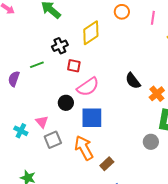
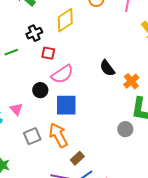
gray square: (53, 140) -> (32, 136), moved
brown rectangle: (107, 164) -> (77, 158), moved

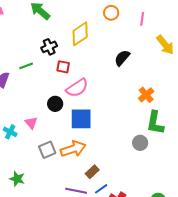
black semicircle: (107, 68) -> (122, 58), moved, turned 78
orange arrow: (58, 135) -> (73, 149), turned 100

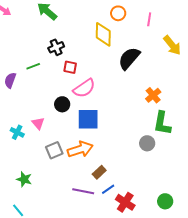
yellow diamond: (80, 34) -> (103, 34), moved, turned -55
black semicircle: (122, 58) -> (129, 58), size x1.4

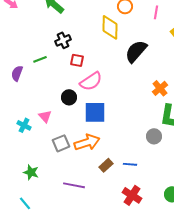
blue line: (108, 189) -> (130, 164), moved, turned 40
purple line: (83, 191) -> (74, 185), moved

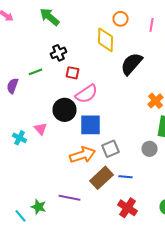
black circle: (69, 97) -> (64, 110), size x1.5
gray square: (61, 143) -> (110, 149), moved
brown rectangle: (106, 165) -> (102, 178), size x1.6
green star: (31, 172) -> (38, 207), moved

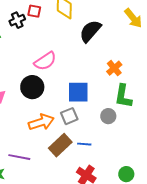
red square: (72, 73) -> (34, 11), moved
black circle: (64, 110) -> (32, 87), moved
blue square: (90, 125) -> (78, 92), moved
purple line: (70, 198) -> (19, 157), moved

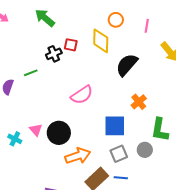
orange cross: (114, 68) -> (139, 102), moved
black circle: (32, 87) -> (59, 133), moved
gray square: (69, 116) -> (119, 154), moved

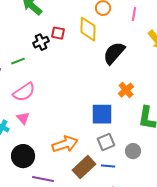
pink semicircle: (82, 95) -> (24, 92), moved
black circle: (59, 133) -> (23, 156), moved
gray circle: (145, 150) -> (133, 151), moved

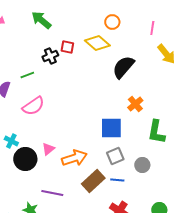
pink line: (134, 14) -> (152, 28), moved
yellow diamond: (88, 29) -> (97, 43), turned -50
pink triangle: (23, 118) -> (48, 149), moved, turned 32
black circle: (23, 156) -> (25, 159), moved

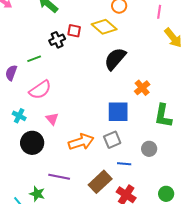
black semicircle: (123, 67) -> (115, 59), moved
cyan cross: (11, 141) -> (19, 116), moved
pink triangle: (48, 149) -> (52, 119), moved, turned -32
gray square: (115, 156) -> (112, 140), moved
brown rectangle: (93, 181) -> (100, 182), moved

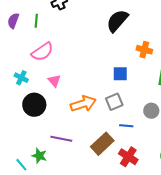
green line: (34, 59) -> (36, 21), turned -64
purple semicircle: (11, 73) -> (13, 21), moved
orange cross: (142, 88) -> (144, 50), turned -35
blue square: (118, 112) -> (120, 74), size x0.7

